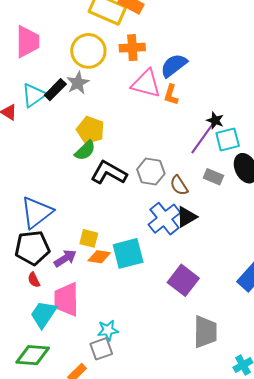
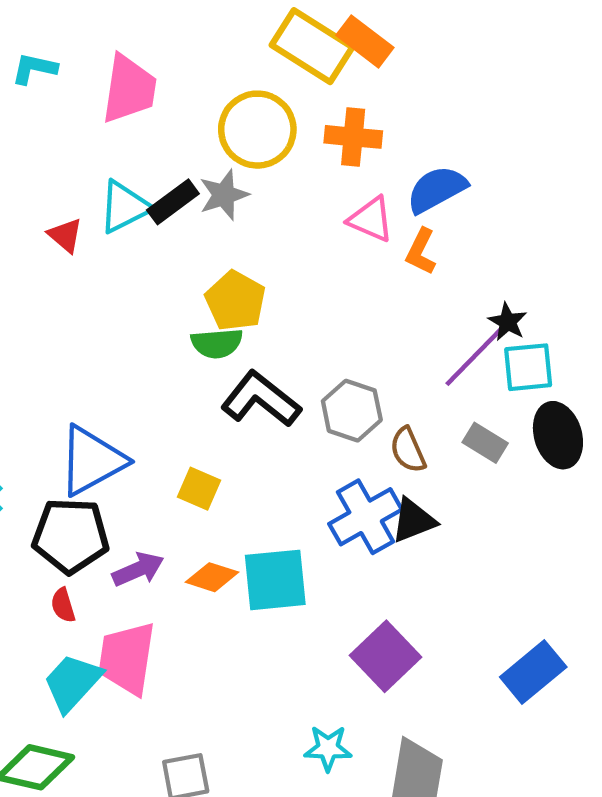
pink triangle: (146, 84) -> (371, 219), size x0.7
green semicircle: (85, 150) -> (217, 343), turned 30
yellow square: (89, 238) -> (199, 489), moved
cyan star: (108, 330) -> (328, 748), moved

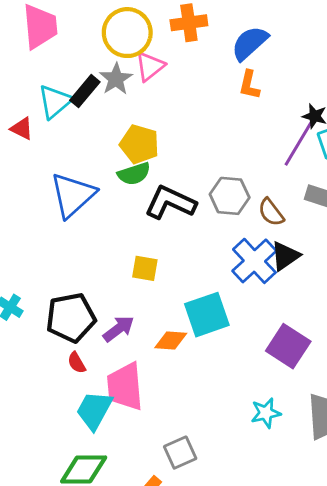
pink triangle: (371, 219) -> (150, 66), moved, turned -48
blue triangle: (92, 461) -> (73, 195), moved
orange diamond: (212, 577) -> (171, 340), moved

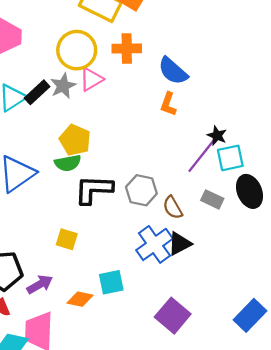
blue semicircle: (250, 43) -> (173, 71), turned -104
black L-shape: (170, 203) -> (94, 189), turned -30
cyan square: (207, 315) -> (111, 282), size x0.7

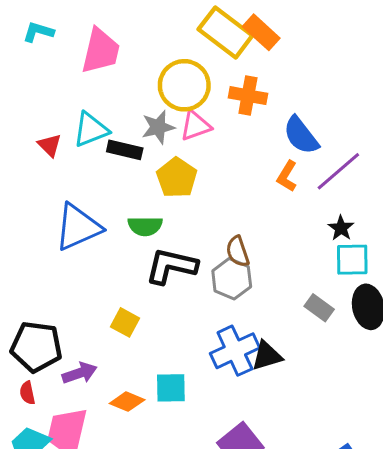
black rectangle: (37, 92) -> (125, 150), moved, turned 45
yellow pentagon: (75, 140) -> (177, 178), moved
purple line: (202, 155) -> (338, 171), moved
brown semicircle: (173, 207) -> (238, 251), moved

